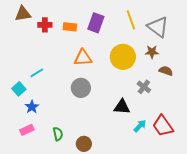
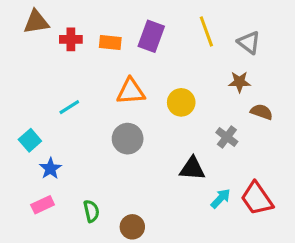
gray triangle: (158, 27) -> (249, 42), size x0.7
yellow circle: (123, 57) -> (181, 102), moved, size x0.7
cyan line: (37, 73) -> (69, 107), moved

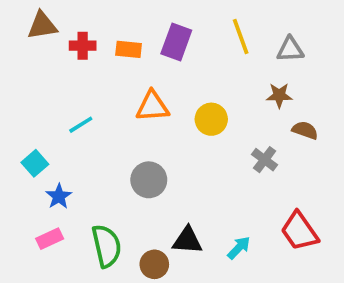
gray triangle: (249, 42) -> (290, 49), turned -40
gray circle: (128, 139) -> (149, 180), moved
black triangle: (192, 169) -> (187, 240), moved
cyan arrow: (221, 198) -> (239, 248), moved
green semicircle: (91, 211) -> (107, 246), size x1.6

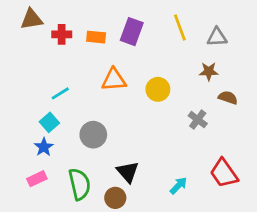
cyan square: (35, 163) -> (49, 122), moved
gray circle: (149, 180) -> (93, 135), moved
black triangle: (187, 240) -> (128, 172), moved, turned 45

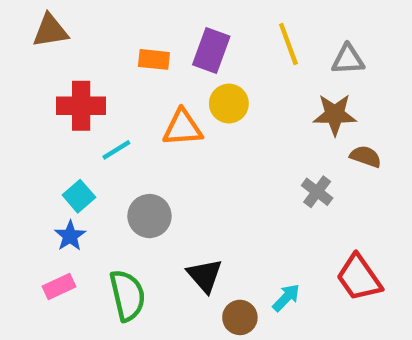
red cross: (62, 34) -> (81, 106), moved, size x1.5
brown star: (209, 71) -> (335, 115), size x1.4
yellow circle: (158, 89) -> (229, 104), moved
cyan line: (60, 93) -> (116, 150), moved
brown circle: (115, 198) -> (240, 317), moved

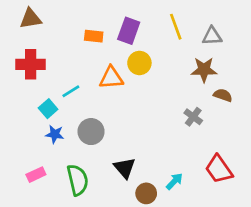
red cross: (81, 106) -> (31, 64), moved
cyan square: (79, 196) -> (48, 109), moved
blue star: (70, 236) -> (55, 134), moved, turned -30

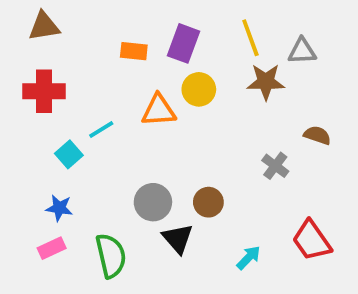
brown star: (204, 70) -> (266, 82), moved
gray circle: (91, 132) -> (153, 202), moved
blue star: (55, 134) -> (59, 208), moved
brown circle: (146, 193) -> (208, 202), moved

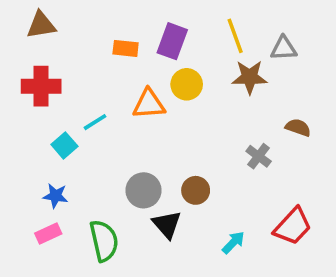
red trapezoid: (312, 240) -> (293, 226), turned -102

